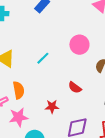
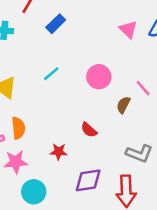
cyan line: (43, 58) -> (51, 74), moved

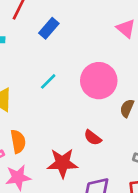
pink circle: (99, 77) -> (99, 81), size x1.4
red star: (59, 152) -> (62, 163), size x1.6

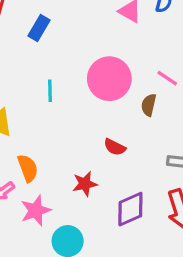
cyan line: (48, 81) -> (50, 91), turned -36
red star: (62, 163) -> (85, 184), size x0.7

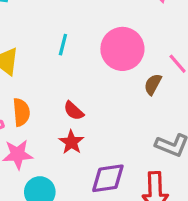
red semicircle: (115, 147) -> (74, 111), moved
red star: (85, 184) -> (71, 142), turned 30

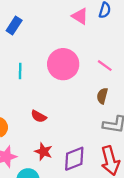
brown semicircle: (153, 84) -> (102, 96), moved
red star: (71, 142) -> (44, 152), moved

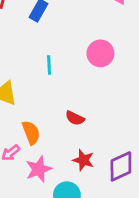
pink circle: (63, 64) -> (100, 53), size x0.7

